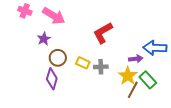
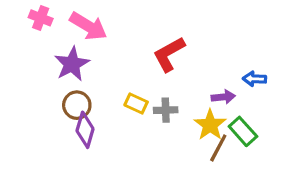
purple star: (44, 39) -> (72, 64), size x1.5
blue arrow: (155, 48) -> (255, 79), size x0.6
brown circle: (58, 58) -> (77, 105), moved

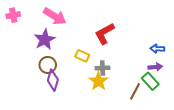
pink cross: (41, 18) -> (13, 15), moved, turned -32
purple arrow: (223, 97) -> (155, 67), moved
yellow rectangle: (136, 103) -> (82, 56), moved
yellow star: (210, 125) -> (98, 81), moved

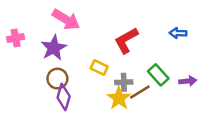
pink cross: (13, 15) -> (16, 38), moved
blue arrow: (157, 49) -> (178, 33), moved
green rectangle: (150, 81) -> (158, 75), moved
brown line: (135, 91) -> (140, 92), moved, turned 30

